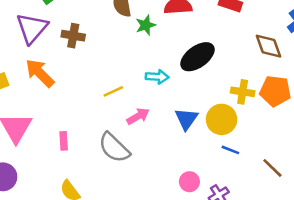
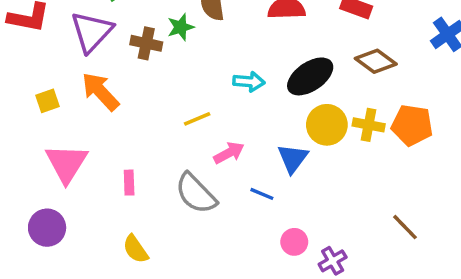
green star: (146, 25) -> (181, 27), moved
brown diamond: (269, 46) -> (376, 61), moved, turned -36
cyan arrow: (157, 77) -> (249, 82), moved
yellow circle: (222, 119) -> (327, 125), moved
blue line: (230, 150) -> (262, 194), moved

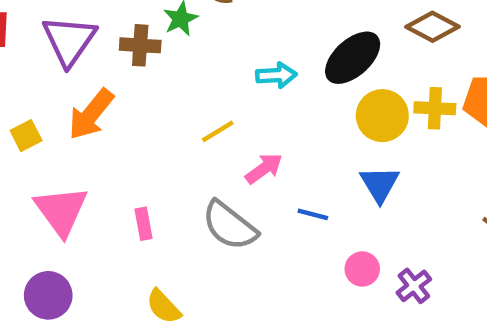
orange arrow: (100, 91) -> (91, 114), turned -90
blue triangle: (293, 158) -> (380, 184), moved

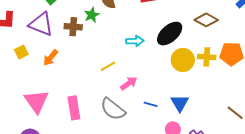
purple triangle: (69, 40) -> (41, 24), turned -44
orange arrow: (91, 114) -> (51, 58), size x0.7
yellow square: (26, 136) -> (21, 52), moved
blue triangle: (380, 184) -> (180, 103), moved
pink rectangle: (143, 224) -> (74, 108), size x1.6

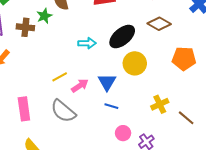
yellow cross: (207, 57) -> (160, 104), moved, turned -30
yellow line: (108, 66) -> (60, 77), moved
blue triangle: (180, 103) -> (107, 82), moved
blue line: (151, 104) -> (111, 106), moved

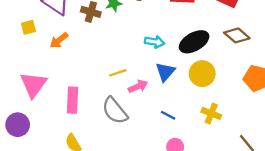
blue triangle: (107, 82) -> (165, 72), moved
yellow cross: (160, 104) -> (211, 113), moved, turned 36

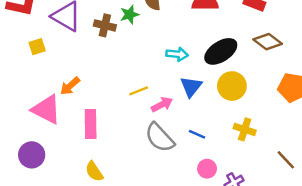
orange arrow: (59, 40) -> (70, 86), moved
pink triangle: (33, 85) -> (46, 109), turned -36
gray semicircle: (115, 111) -> (160, 138), moved

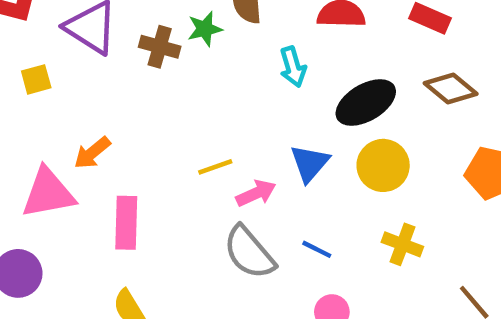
cyan arrow: (177, 54) -> (293, 67), moved, turned 65
pink triangle: (46, 109) -> (48, 193), turned -40

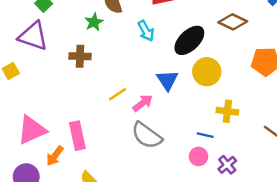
brown cross: (160, 47) -> (80, 56), moved
orange arrow: (92, 153) -> (55, 156), moved
blue line: (317, 249) -> (205, 135), moved

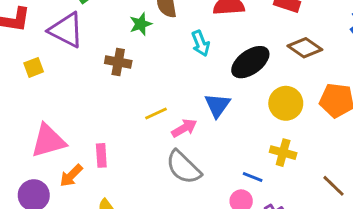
yellow circle: (207, 72) -> (286, 103), moved
pink rectangle: (77, 136) -> (101, 155), size x0.7

